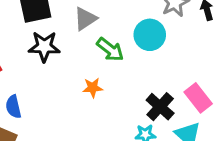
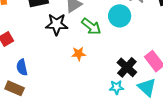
black star: (44, 47) -> (57, 24), moved

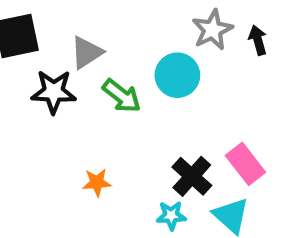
orange star: (79, 54) -> (97, 182), moved

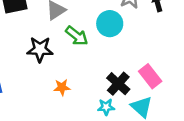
black star: (54, 92) -> (40, 49), moved

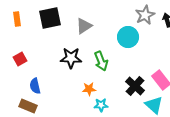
green arrow: (77, 36) -> (101, 61), moved, turned 30
cyan star: (106, 107) -> (101, 105), moved

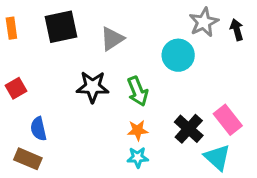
orange star: (89, 89) -> (138, 130), moved

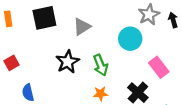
black star: (93, 87) -> (68, 62), turned -30
pink rectangle: (228, 120) -> (159, 67), moved

